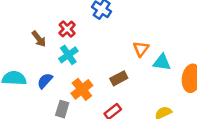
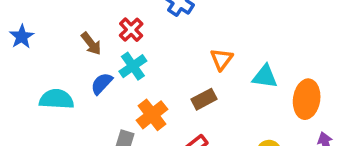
orange triangle: (141, 49) -> (221, 59), moved
blue semicircle: (45, 81) -> (102, 84), moved

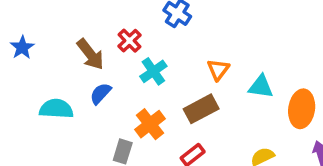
brown arrow: (91, 44) -> (90, 54), size x1.4
cyan cross: (133, 66) -> (153, 71), moved
brown rectangle: (204, 99) -> (201, 109), size x1.4

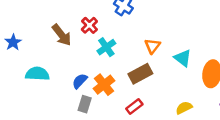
blue star: (22, 47) -> (13, 42), moved
cyan triangle: (261, 87) -> (183, 58), turned 30
blue semicircle: (101, 93) -> (80, 81), moved

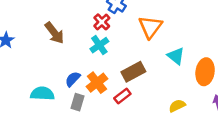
red cross: (89, 25) -> (102, 22), moved
orange triangle: (152, 46) -> (150, 27), moved, size x1.5
cyan semicircle: (37, 74) -> (42, 94), moved
red rectangle: (134, 107) -> (122, 96), moved

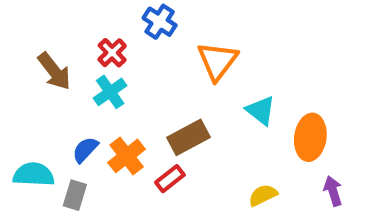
red cross: (102, 22) -> (112, 53), moved
cyan cross: (99, 45) -> (110, 92), moved
gray rectangle: (78, 102) -> (75, 195), moved

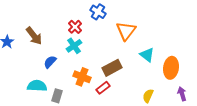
brown arrow: (54, 71) -> (34, 36), moved
blue semicircle: (85, 150) -> (50, 62), moved
orange cross: (127, 156) -> (82, 77), turned -30
yellow semicircle: (263, 195) -> (148, 96), turned -40

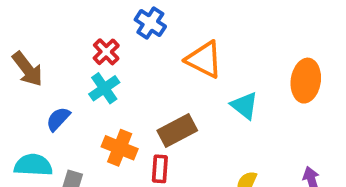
orange triangle: (126, 31) -> (204, 59), turned -40
orange ellipse: (171, 68) -> (306, 81), moved
red rectangle: (103, 88) -> (160, 169), turned -48

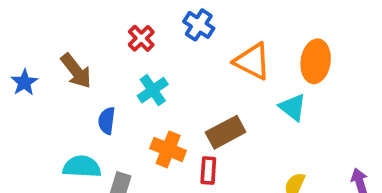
red cross: (106, 52) -> (141, 38), moved
orange ellipse: (306, 81) -> (316, 61), moved
blue semicircle: (58, 119) -> (107, 121), turned -36

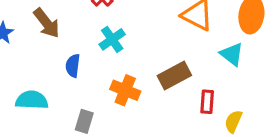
cyan semicircle: (82, 167) -> (32, 100), moved
red rectangle: (208, 171) -> (207, 102), moved

